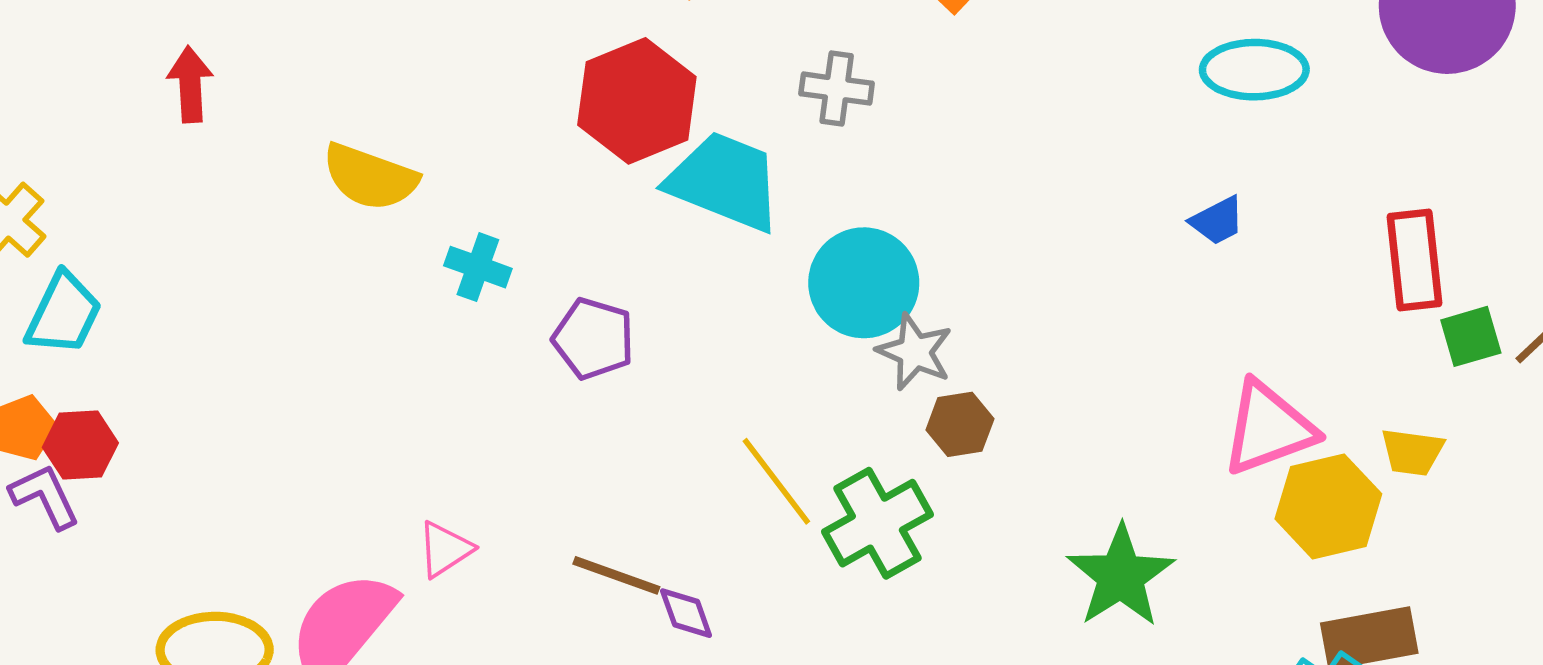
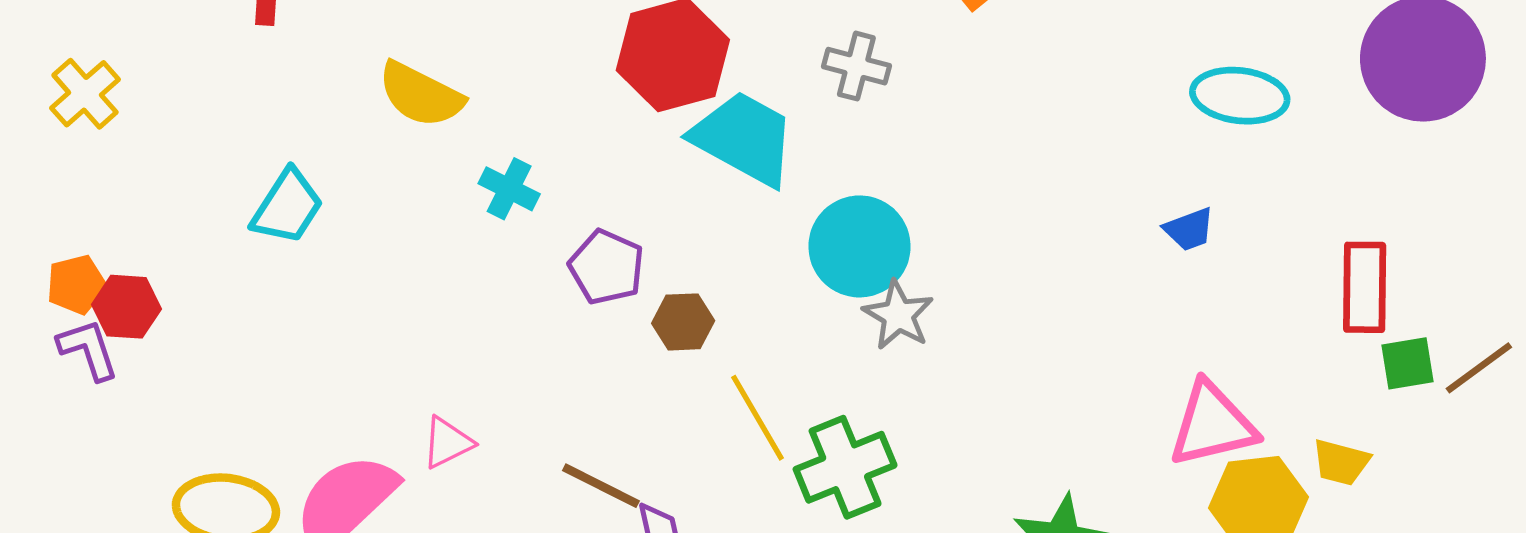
cyan trapezoid: (64, 314) -> (287, 207), moved
brown hexagon: (960, 424) -> (683, 322), moved

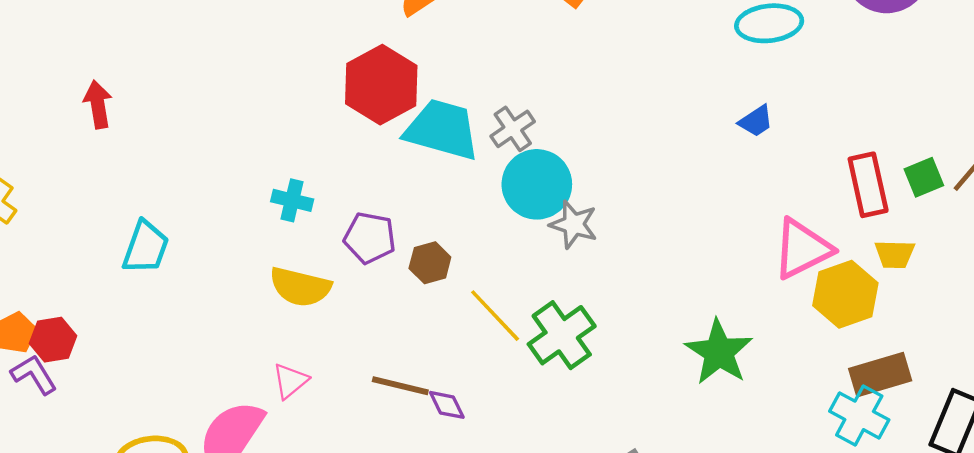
gray cross: (856, 66) -> (513, 129), moved, turned -36
yellow semicircle: (421, 95) -> (300, 287), moved
red rectangle: (1365, 287) -> (868, 185), moved

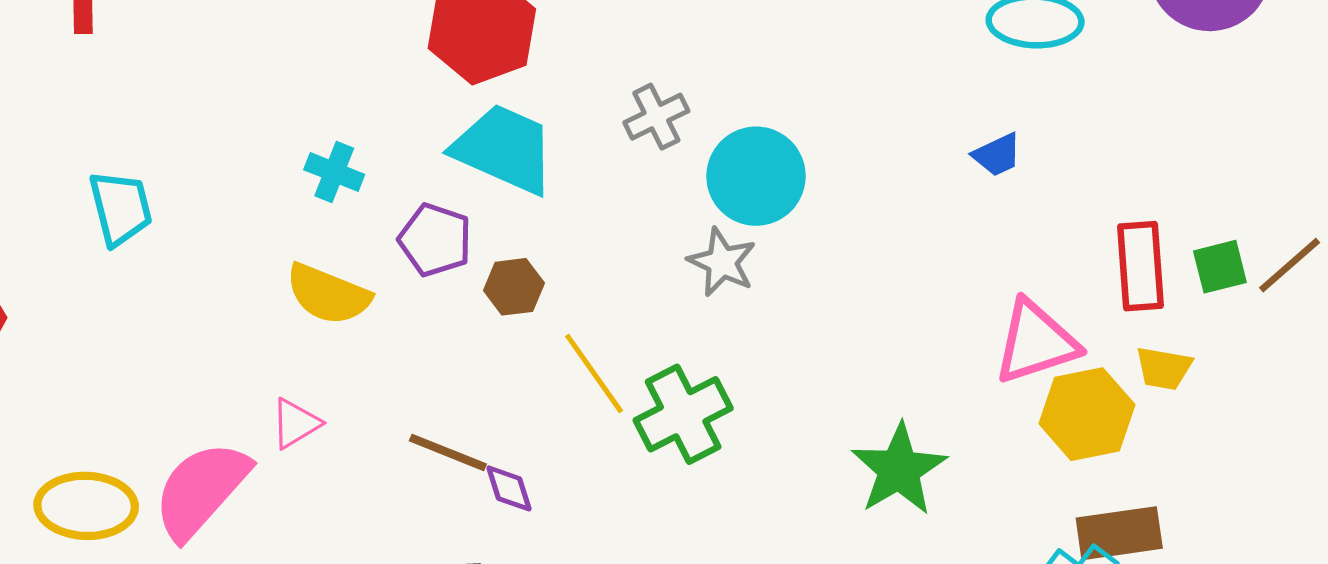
cyan trapezoid: (442, 130) -> (504, 149), moved
cyan circle: (537, 184) -> (756, 176), moved
cyan trapezoid: (146, 247) -> (121, 208), turned -42

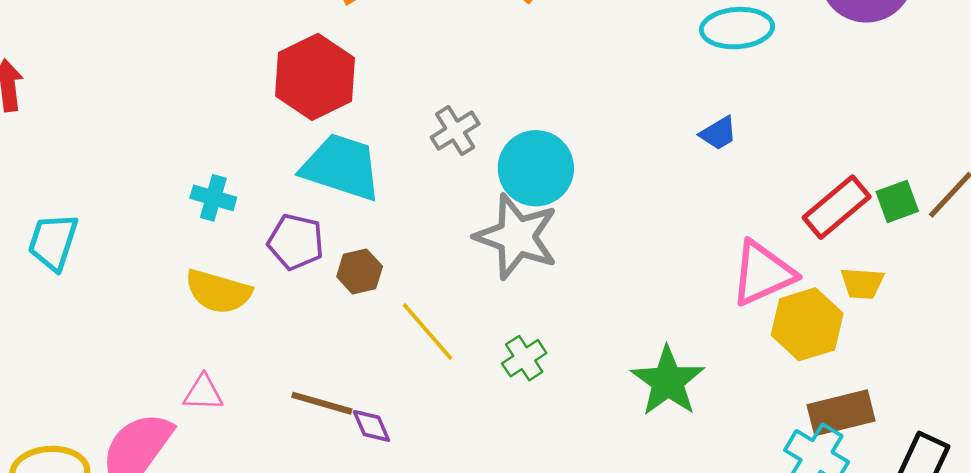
cyan trapezoid: (121, 208) -> (53, 242), turned -142
gray star: (722, 262) -> (517, 237), size x1.6
red rectangle: (1141, 266) -> (837, 207), turned 60
green cross: (683, 414) -> (524, 358), moved, size x0.6
pink triangle: (295, 423) -> (203, 393), turned 39

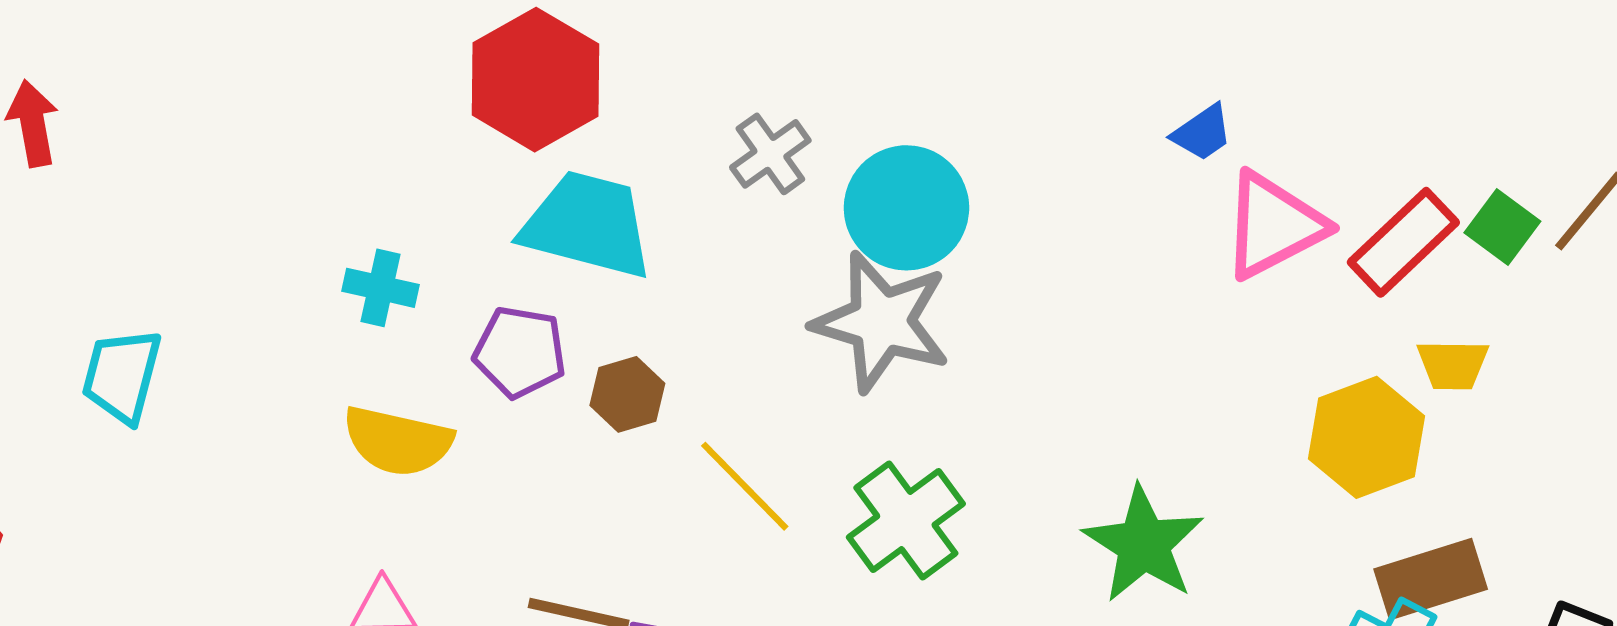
green square: (897, 201) -> (1502, 227), turned -30
pink triangle: (763, 273) -> (1273, 225), moved
green cross: (524, 358) -> (906, 521), size x1.6

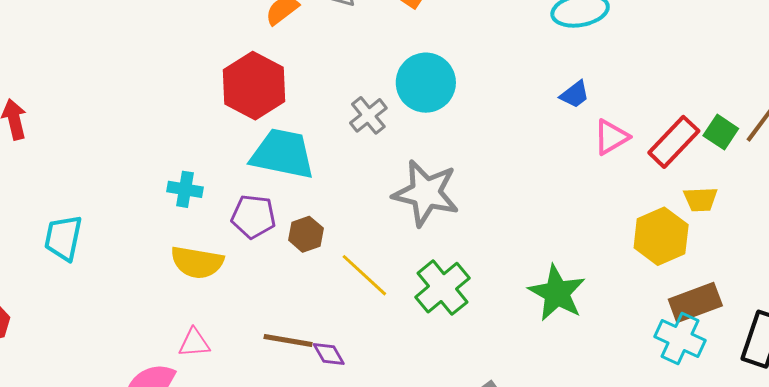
cyan circle: (906, 208) -> (426, 83), moved
pink triangle: (1273, 225) -> (611, 137), size x0.7

